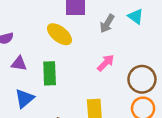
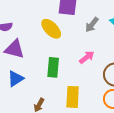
purple triangle: (19, 64) -> (15, 49), size x1.5
green rectangle: (50, 73) -> (53, 67), moved

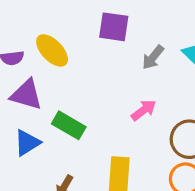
yellow ellipse: (51, 29) -> (52, 50), moved
green rectangle: (53, 67) -> (69, 125), moved, turned -66

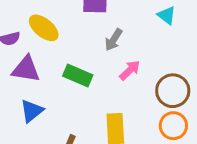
gray arrow: (153, 57) -> (114, 40), moved
green rectangle: (69, 125) -> (78, 76), moved

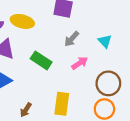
cyan triangle: (167, 15) -> (105, 41), moved
yellow ellipse: (44, 28) -> (22, 21), turned -35

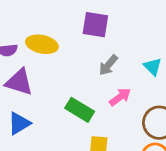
green rectangle: (41, 60) -> (80, 110), moved

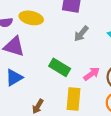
pink arrow: (120, 97) -> (92, 74), moved

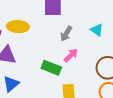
pink arrow: (92, 74) -> (71, 55), moved

